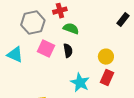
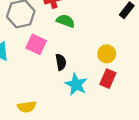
black semicircle: (68, 51) -> (61, 62), moved

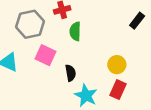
green semicircle: (65, 21) -> (75, 31), turned -108

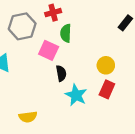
pink square: (45, 55) -> (49, 50), moved

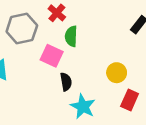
red cross: (53, 13) -> (57, 13), turned -35
red rectangle: (107, 89) -> (130, 100), moved

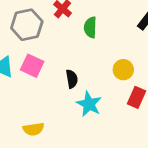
green semicircle: (71, 36) -> (90, 27), moved
pink square: (52, 56) -> (32, 66), moved

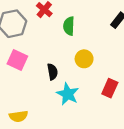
yellow circle: (123, 70) -> (84, 59), moved

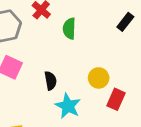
yellow circle: (84, 59) -> (99, 78), moved

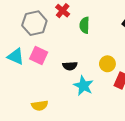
black semicircle: (51, 81) -> (70, 66), turned 96

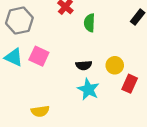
gray hexagon: (34, 23) -> (19, 21), moved
black semicircle: (70, 66) -> (84, 65), moved

